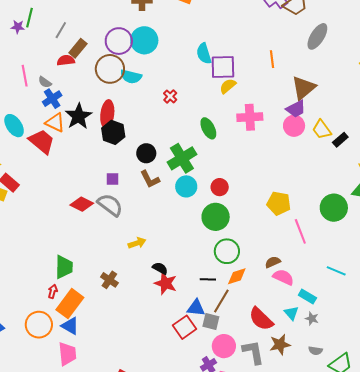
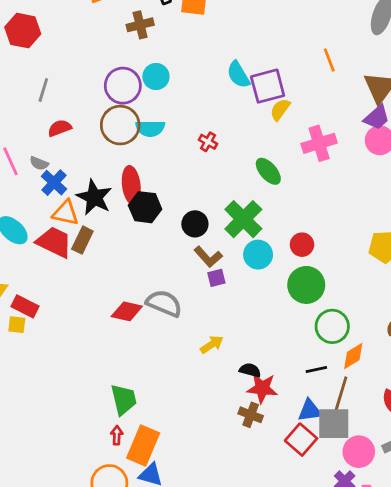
cyan circle: (144, 40) -> (156, 76), size x0.7
brown rectangle: (78, 48) -> (82, 240), moved
purple square: (112, 179) -> (216, 278), moved
brown cross: (109, 280) -> (251, 415), moved
gray square: (211, 322) -> (334, 424), size x1.5

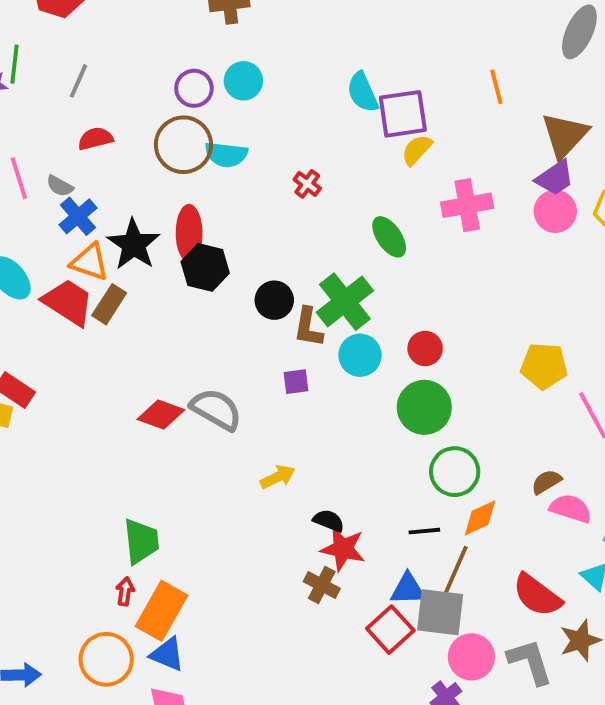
purple circle: (123, 86) -> (194, 88), size x0.7
brown L-shape: (208, 257) -> (308, 327), moved, turned 44

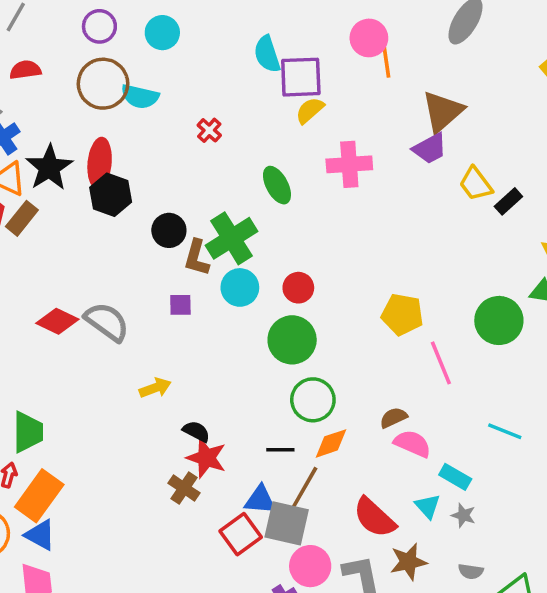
purple circle: (194, 88) -> (99, 26), moved
pink circle: (555, 211) -> (369, 38), moved

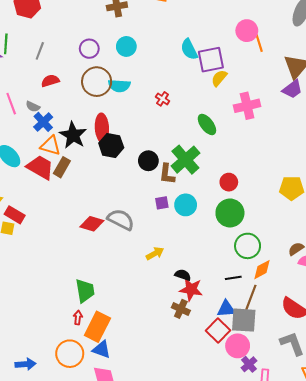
cyan circle: (240, 287) -> (186, 205), moved
pink circle: (310, 566) -> (238, 346), moved

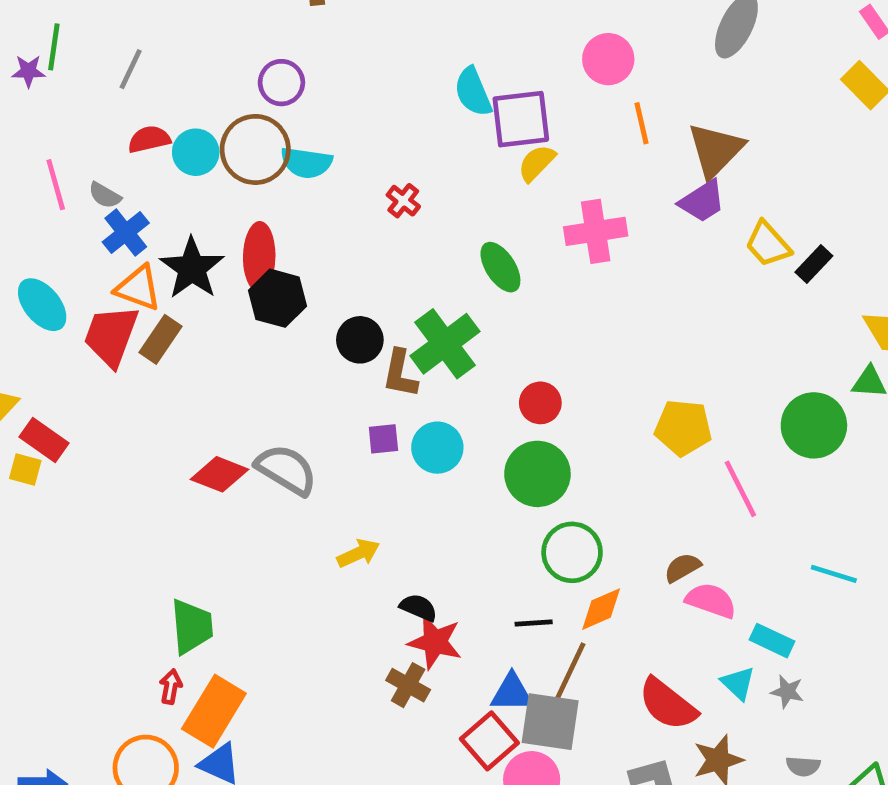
orange line: (259, 43) -> (642, 123), moved
cyan circle: (126, 46) -> (196, 152), moved
purple circle: (89, 49) -> (281, 83), moved
red trapezoid: (40, 167) -> (111, 336), turned -104

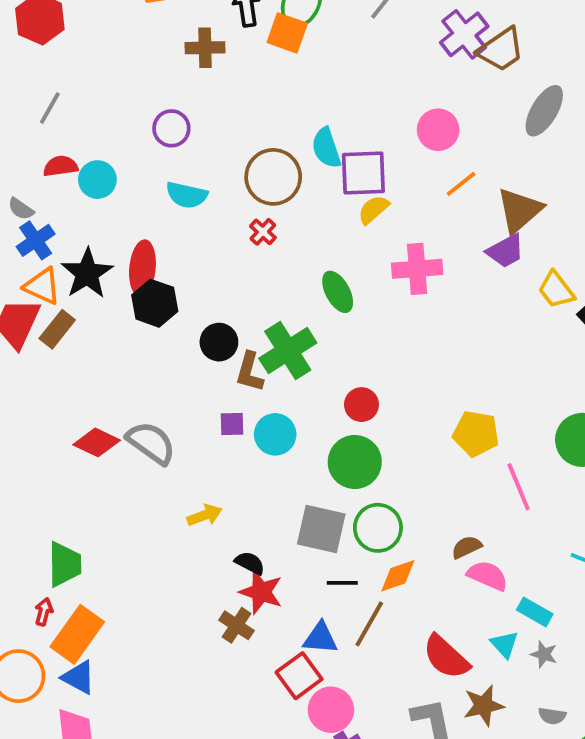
orange line: (642, 123) -> (461, 184), turned 60
brown circle: (255, 149) -> (273, 177), moved
gray square: (550, 722) -> (321, 529), moved

